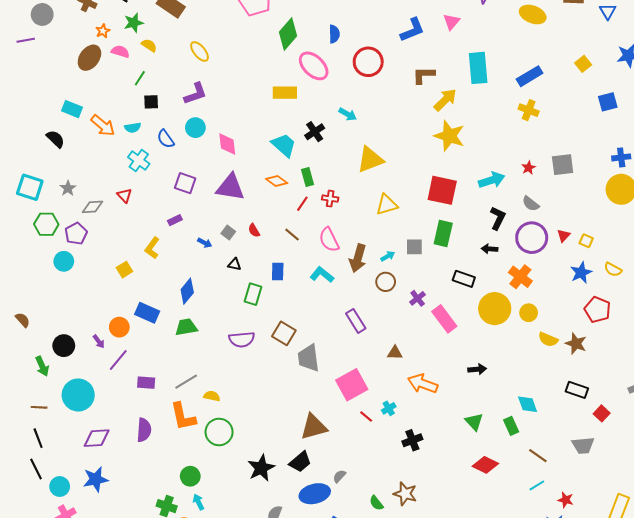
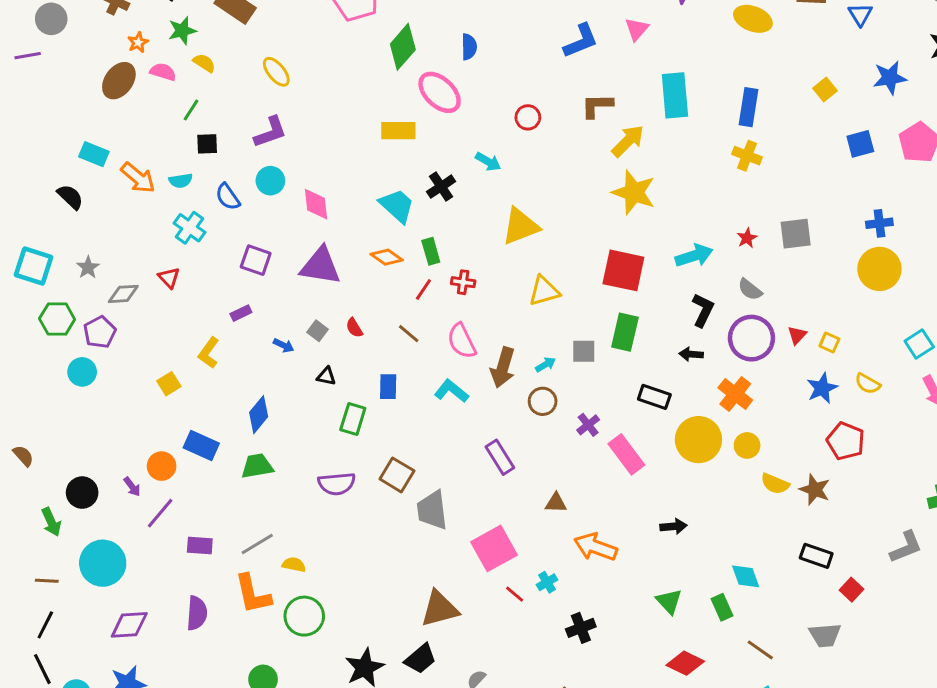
red circle: (368, 62) -> (528, 117), moved, size x0.6
blue rectangle: (530, 76) -> (749, 107), turned -50
black line: (38, 438) -> (45, 625), turned 48

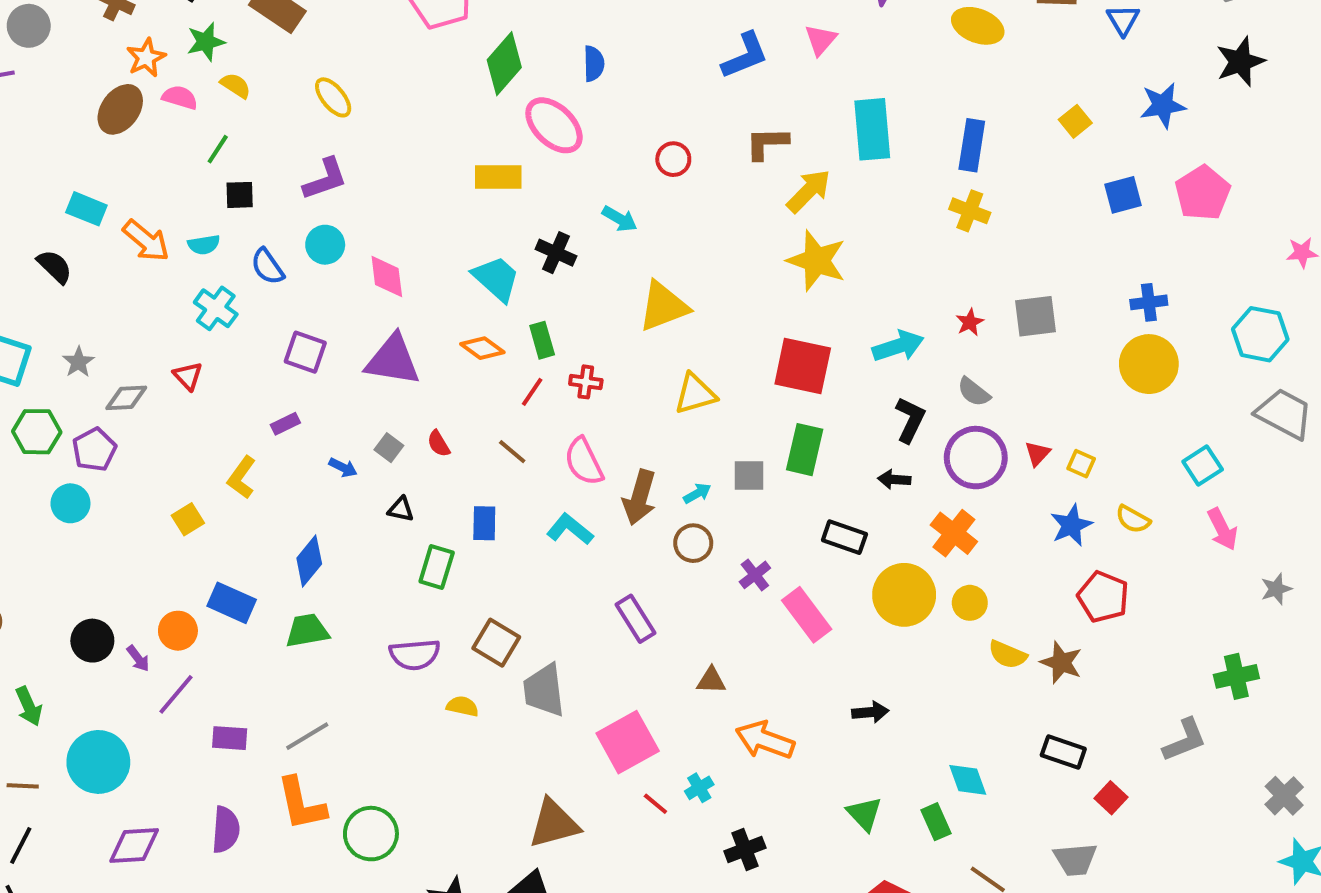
orange star: (138, 42) -> (146, 58), size x1.4
black cross: (441, 187) -> (556, 253), turned -32
black circle: (82, 493) -> (92, 641), moved
yellow semicircle: (294, 565) -> (462, 706), moved

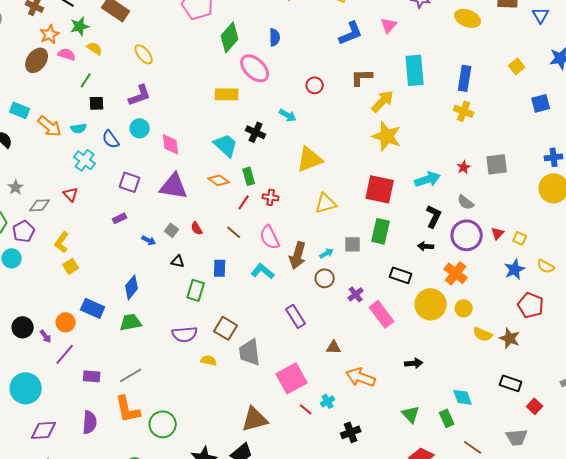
yellow L-shape: (242, 477) -> (62, 242), moved

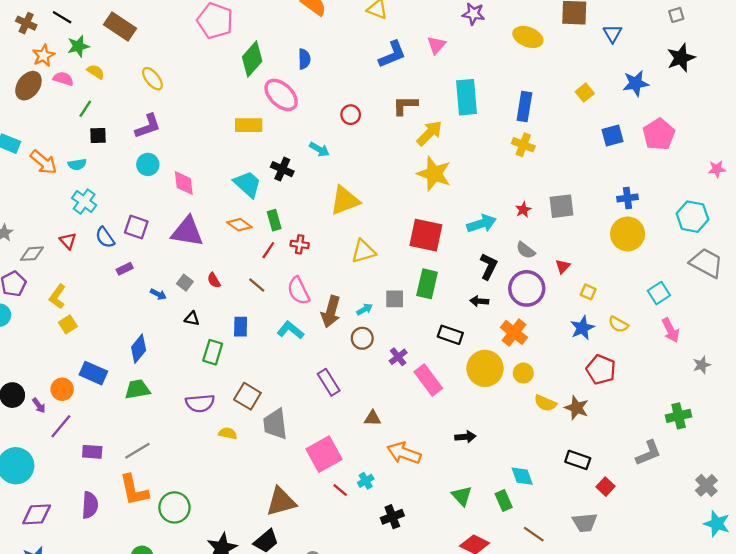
blue semicircle: (111, 139) -> (105, 237), moved
red triangle: (498, 233) -> (563, 266), moved

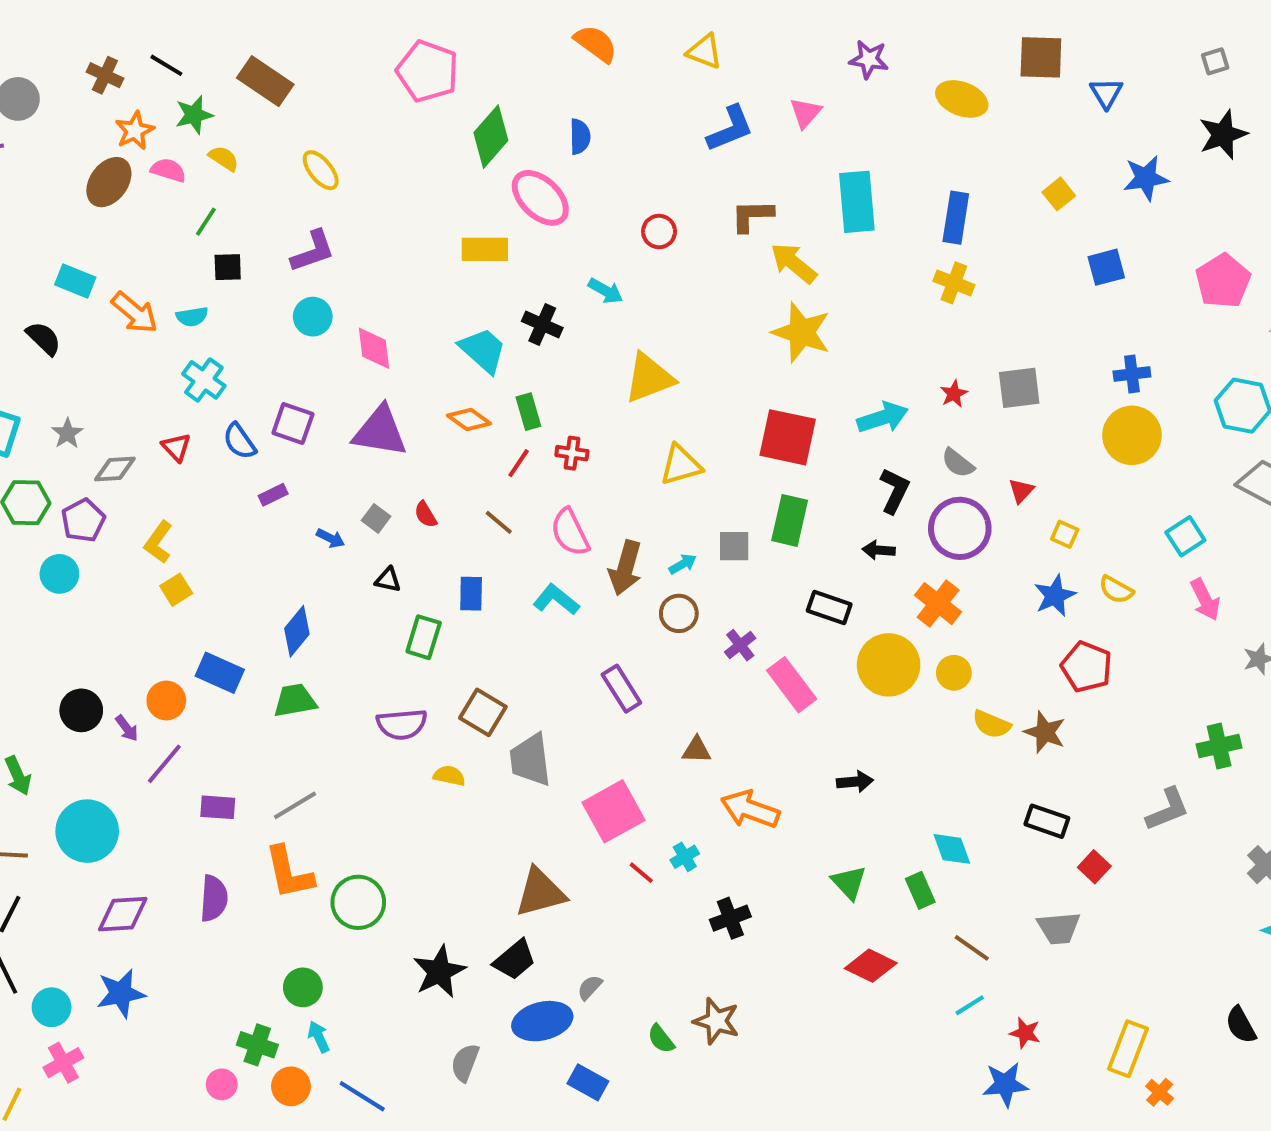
yellow arrow: (429, 133) -> (794, 263), turned -96
pink pentagon: (659, 134) -> (1223, 281), moved

